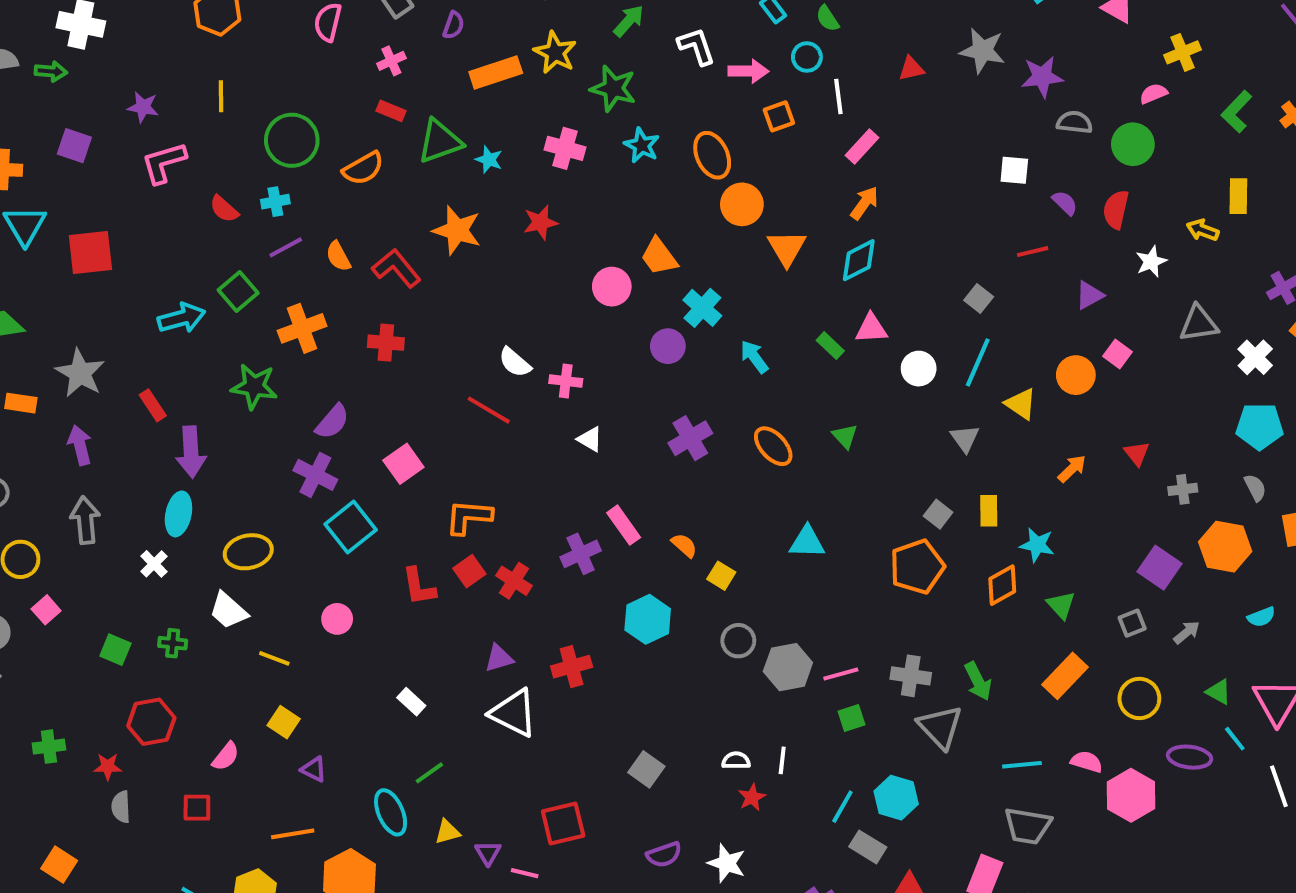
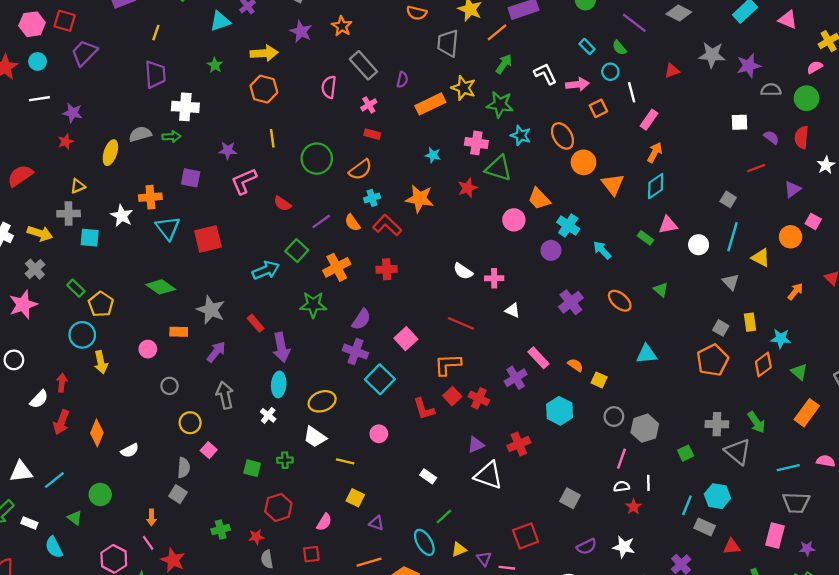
green triangle: (440, 141) -> (499, 168), moved, turned 44
cyan cross: (275, 202) -> (372, 198), moved
red line: (489, 410) -> (461, 323), moved
purple arrow: (80, 445) -> (216, 352), turned 60
pink line: (841, 674) -> (621, 459), moved, turned -48

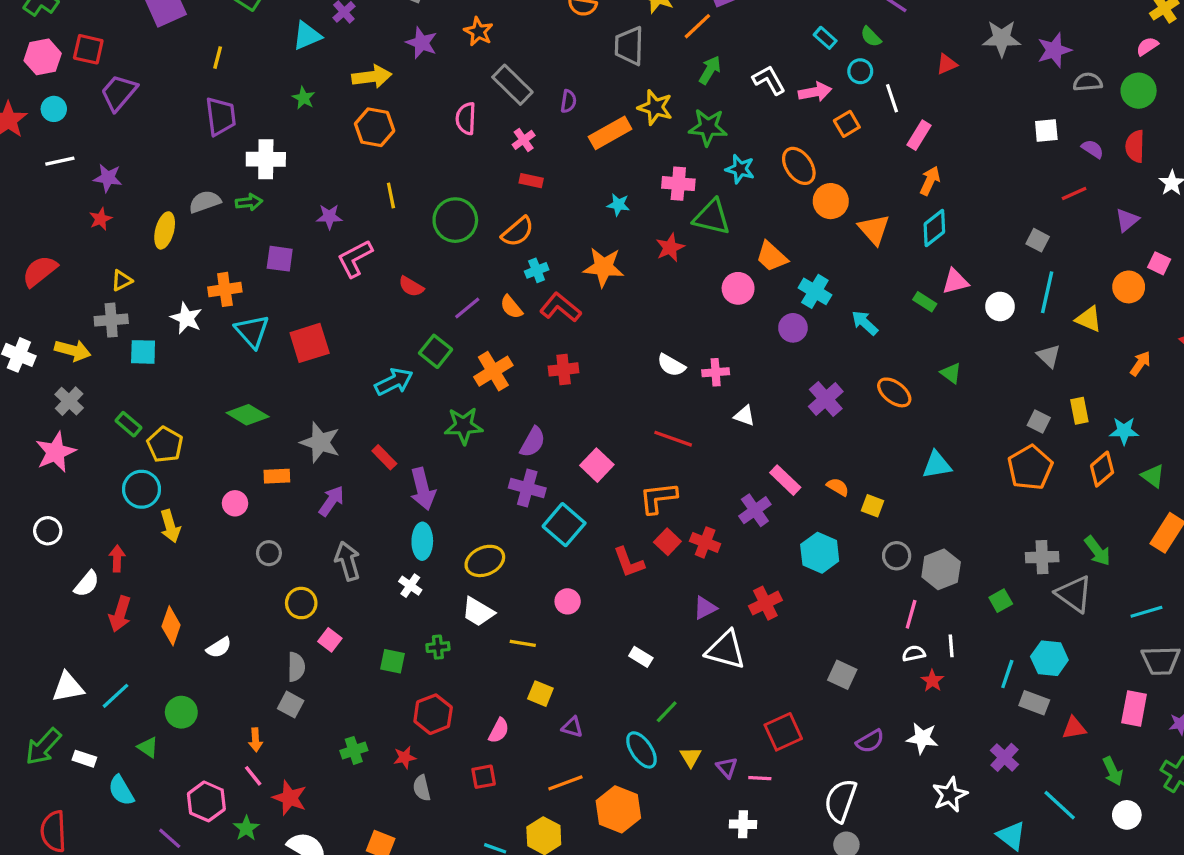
yellow triangle: (459, 550) -> (691, 757), turned -35

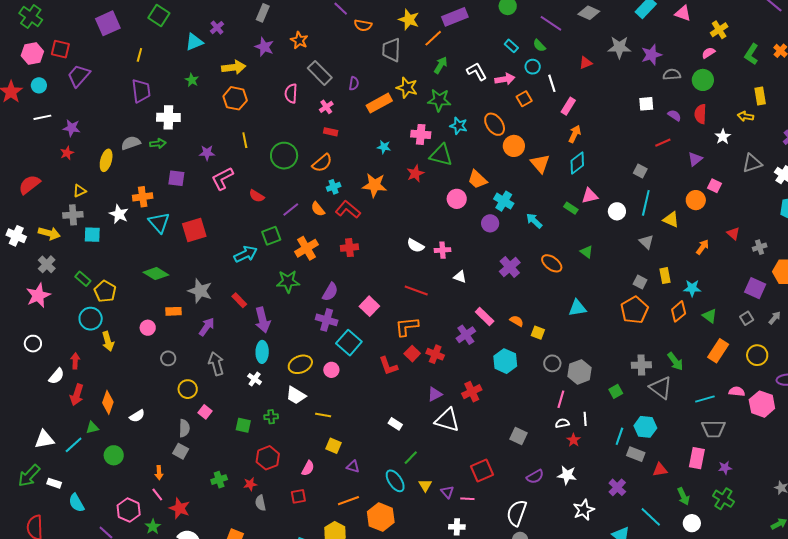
green square: (436, 351) -> (271, 236), turned 30
pink circle: (568, 601) -> (331, 370), moved
green triangle: (148, 747) -> (92, 428), moved, turned -48

